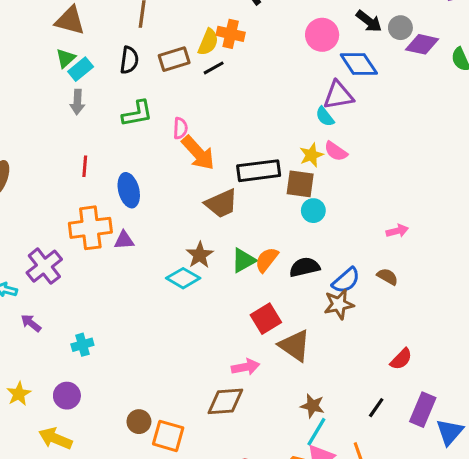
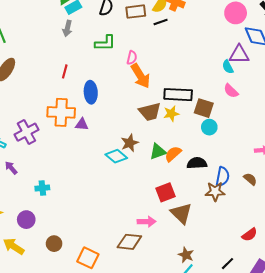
yellow star: (311, 155) -> (171, 114), moved
blue semicircle: (346, 280) -> (223, 177), turned -48
brown circle: (139, 422) -> (54, 244), moved

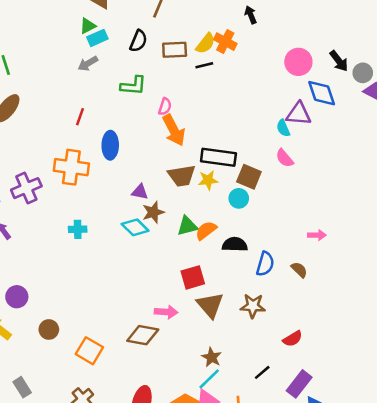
gray arrow: (67, 28) -> (88, 64), turned 42
purple triangle: (82, 124) -> (140, 192), moved
cyan circle: (209, 127) -> (239, 198), moved
cyan cross: (42, 188) -> (78, 229), moved
brown star: (215, 191) -> (253, 306), moved

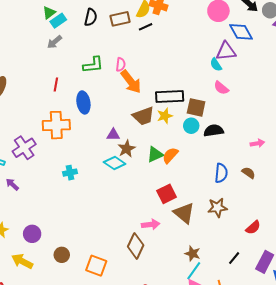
green L-shape: (133, 86) -> (93, 65), moved
black semicircle: (235, 244) -> (214, 131), moved
brown diamond: (143, 335) -> (136, 246), turned -65

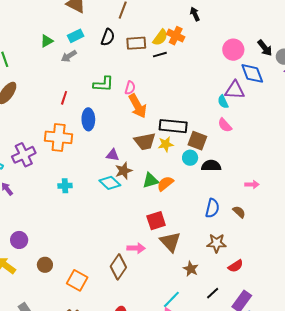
green triangle: (49, 13) -> (47, 41), moved
brown star: (217, 208) -> (217, 243), moved
brown star: (193, 253) -> (191, 269), moved

